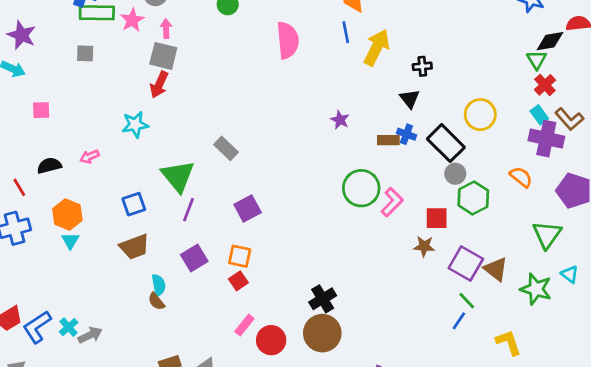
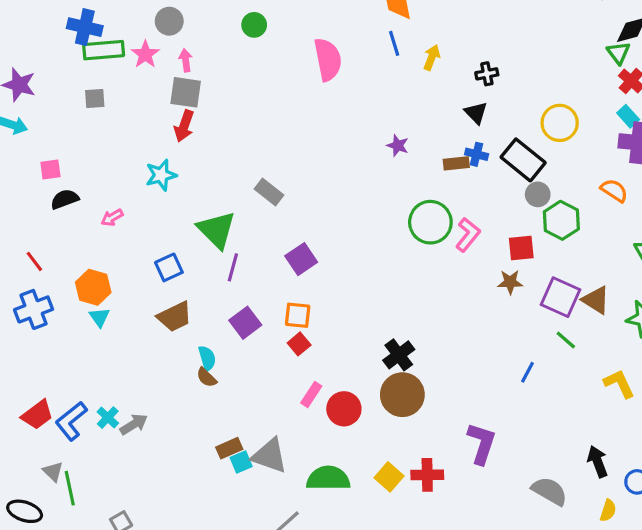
yellow arrow: (377, 48) -> (432, 57), size x0.6
black semicircle: (49, 166) -> (65, 199), moved
blue line: (459, 321) -> (528, 372), moved

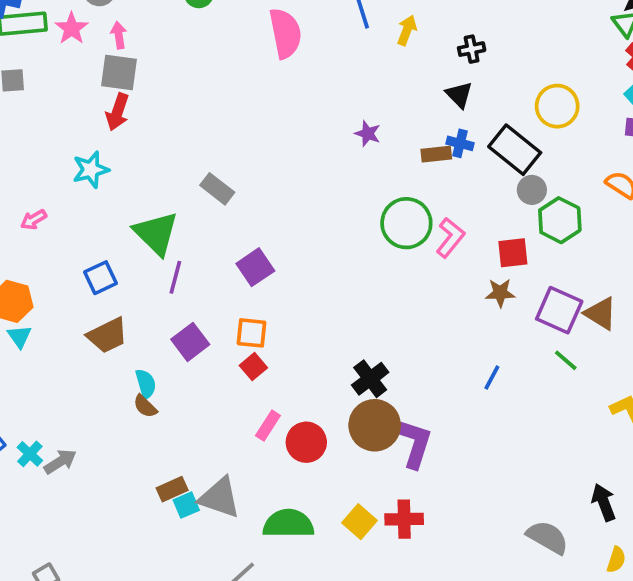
blue line: (528, 372) -> (492, 378), moved
purple L-shape: (482, 443) -> (415, 444), moved

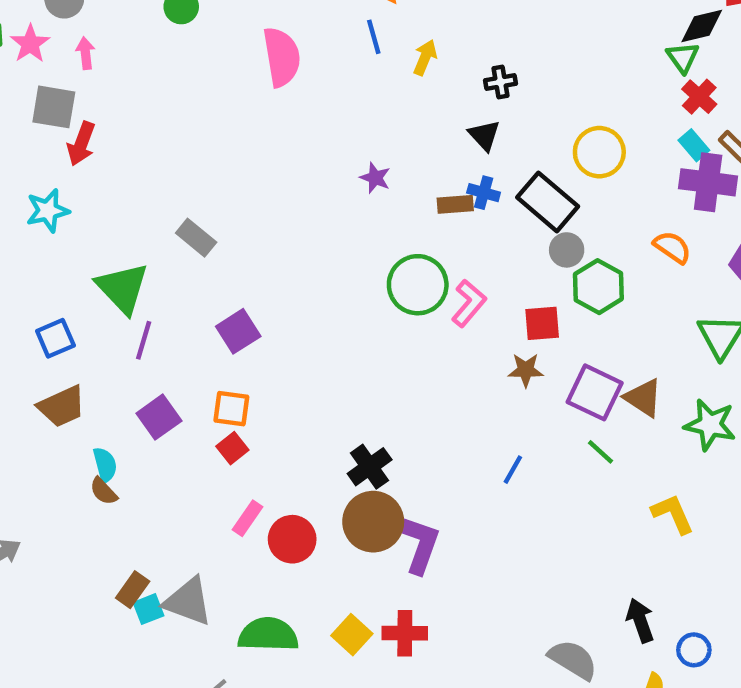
gray square: (119, 73) -> (54, 107), moved
brown rectangle: (172, 489) -> (133, 590), turned -32

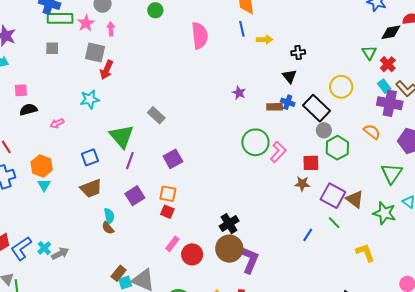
green triangle: (683, 57) -> (369, 53), moved
yellow arrow: (425, 58) -> (265, 40), turned 63
red square: (232, 448) -> (167, 212), turned -32
blue line: (513, 470) -> (308, 235), moved

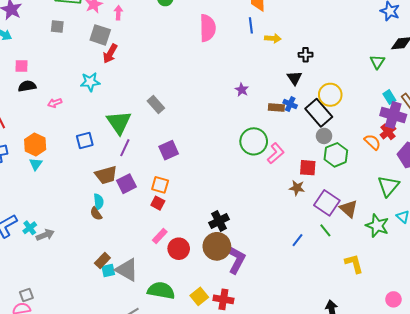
red cross: (388, 64) -> (388, 132), moved
yellow circle: (341, 87) -> (330, 95), moved
brown trapezoid: (91, 188) -> (106, 175), moved

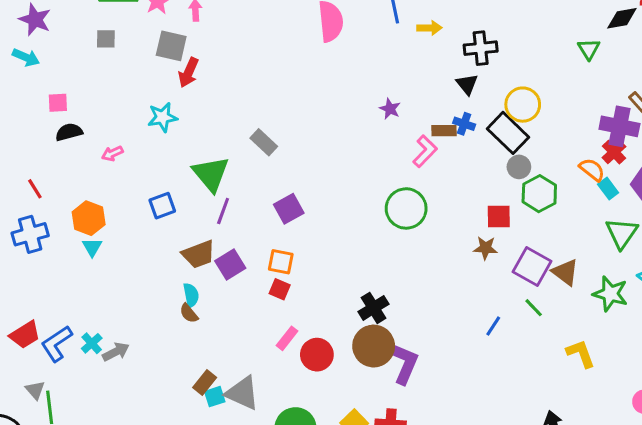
black cross: (306, 55) -> (481, 48), size x1.5
cyan rectangle: (389, 97) -> (608, 188), moved
green circle: (254, 141) -> (406, 208), moved
pink L-shape: (276, 153) -> (425, 151), moved

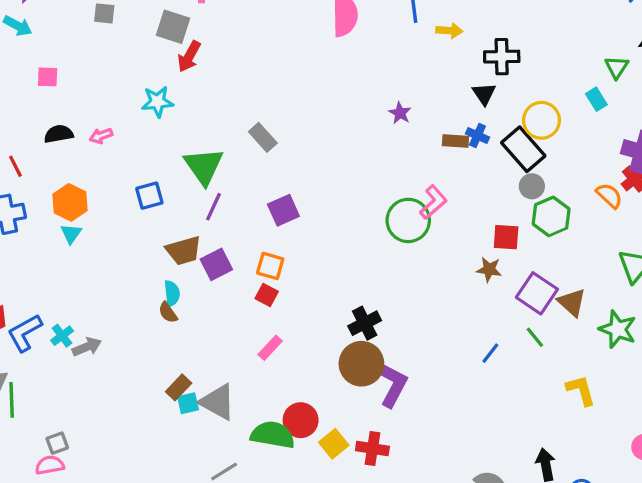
black semicircle: (69, 132) -> (59, 134), moved
pink L-shape: (425, 151) -> (433, 202), moved
cyan rectangle: (608, 188) -> (596, 99), moved
red circle: (317, 355) -> (301, 420), moved

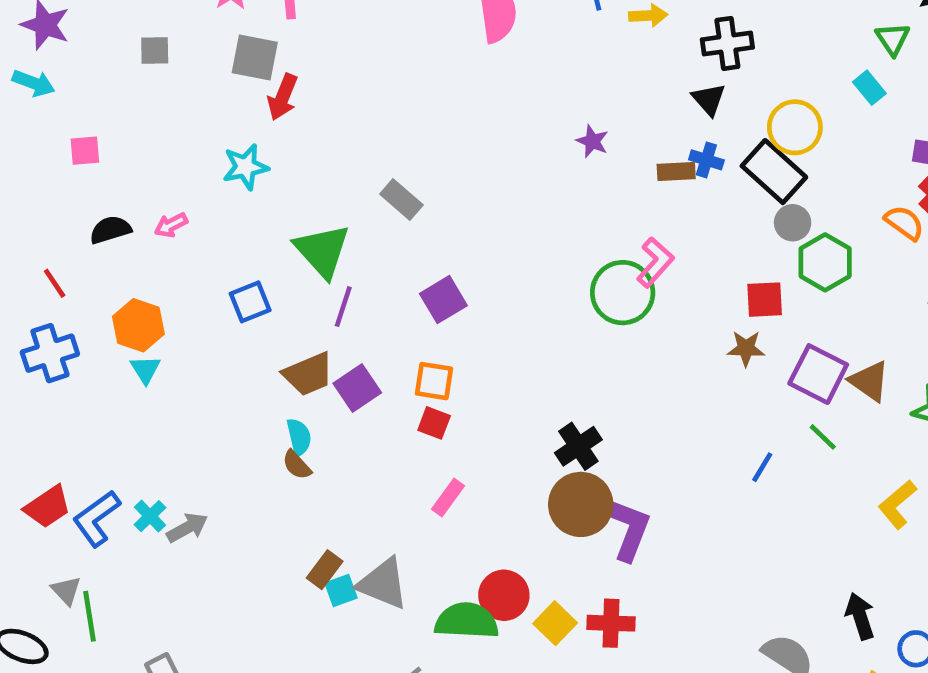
yellow L-shape: (581, 390) -> (897, 504), turned -108

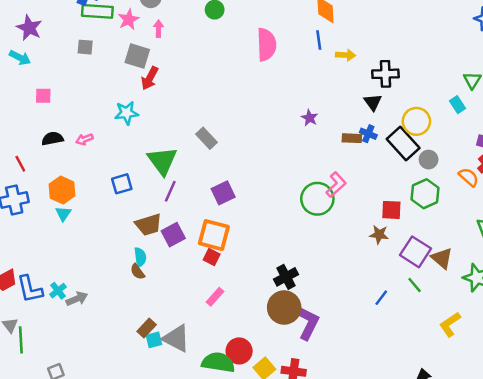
gray circle: (793, 223) -> (429, 160), moved
orange square: (434, 381) -> (214, 235), size x1.5
blue L-shape: (96, 518) -> (30, 289), turned -72

